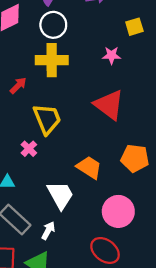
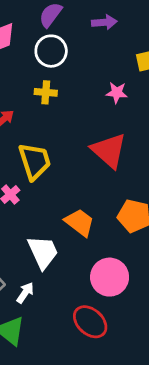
yellow cross: (52, 60) -> (46, 92), size x0.6

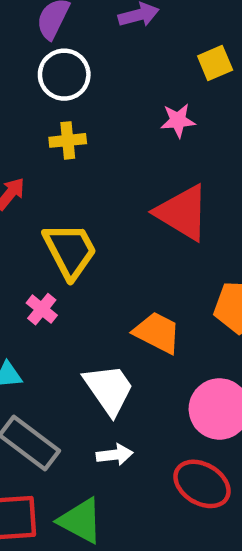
white arrow: (25, 293) -> (115, 455), moved, turned 60

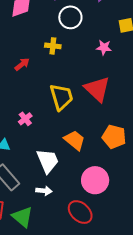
white circle: (64, 75) -> (70, 17), moved
yellow trapezoid: (70, 250) -> (61, 97), moved

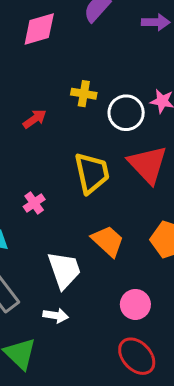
white circle: (70, 17) -> (126, 113), moved
pink circle: (95, 180) -> (135, 304), size x0.7
red ellipse: (80, 212) -> (137, 356), moved

